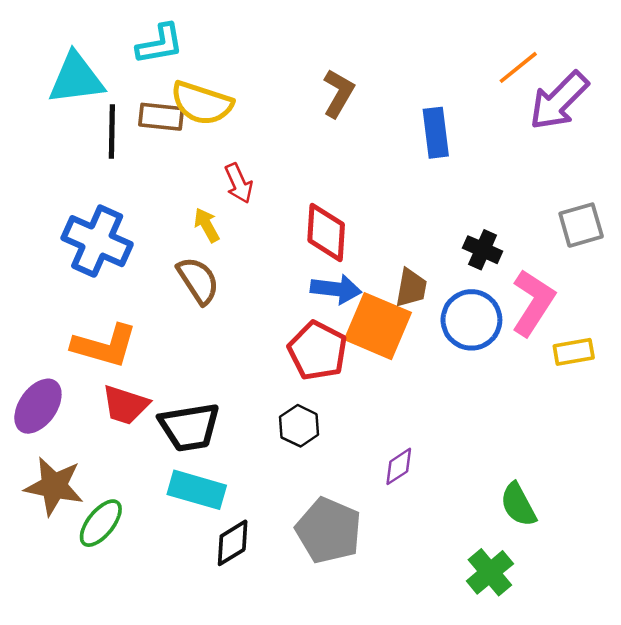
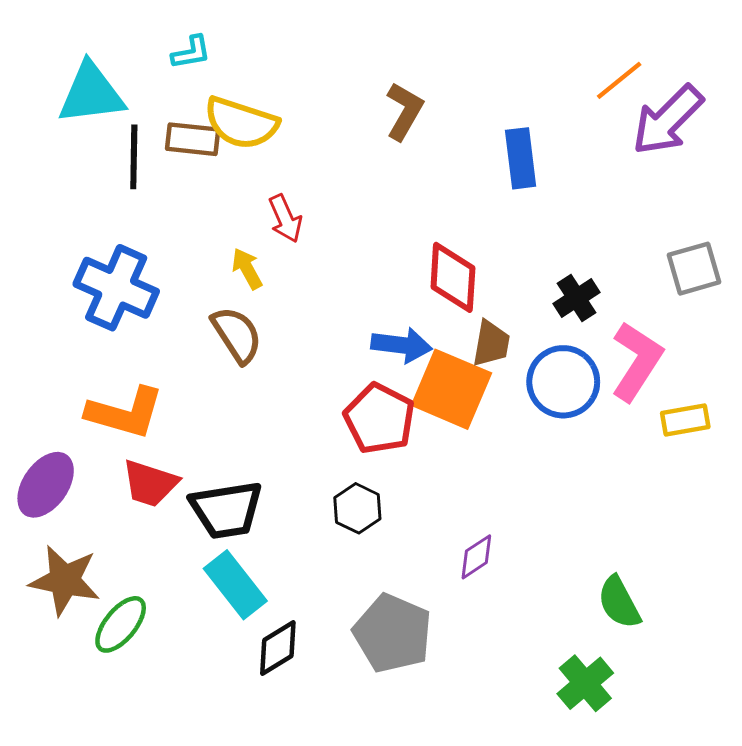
cyan L-shape: (160, 44) -> (191, 52), size x0.7
red diamond: (326, 232) -> (453, 277), moved
black cross: (483, 250) -> (576, 298), turned 33
cyan rectangle: (197, 490) -> (235, 585), turned 36

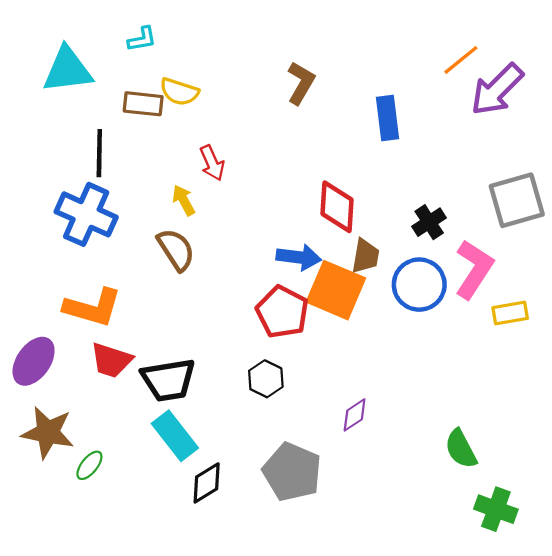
yellow semicircle: (241, 123) -> (179, 92), size x0.7
black line: (134, 157) -> (99, 153), moved
gray square: (694, 269) -> (517, 200), size x1.4
green ellipse: (121, 624) -> (89, 465), size x0.7
green cross: (585, 683) -> (496, 509), moved, turned -30

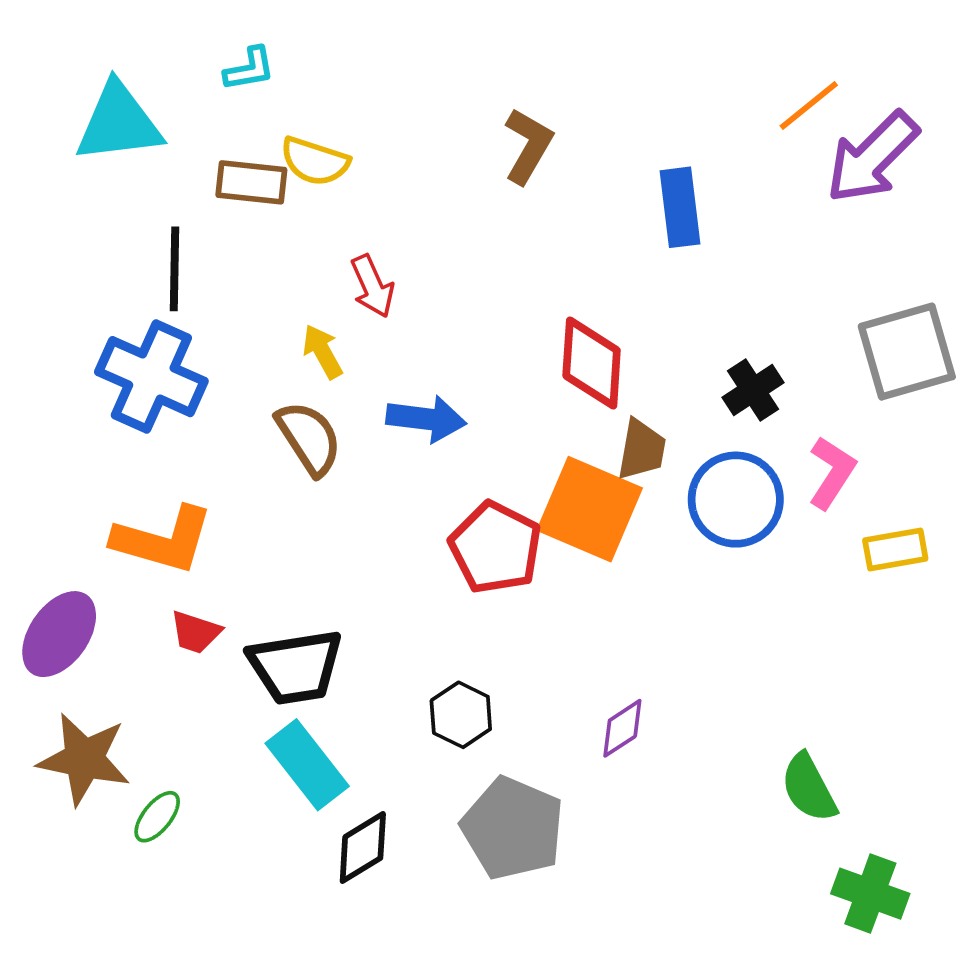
blue arrow: (299, 257) -> (426, 419), moved
pink L-shape: (474, 269) -> (832, 473), size x0.7
red trapezoid: (111, 360) -> (196, 632), size x0.7
black hexagon: (266, 379) -> (461, 715), moved

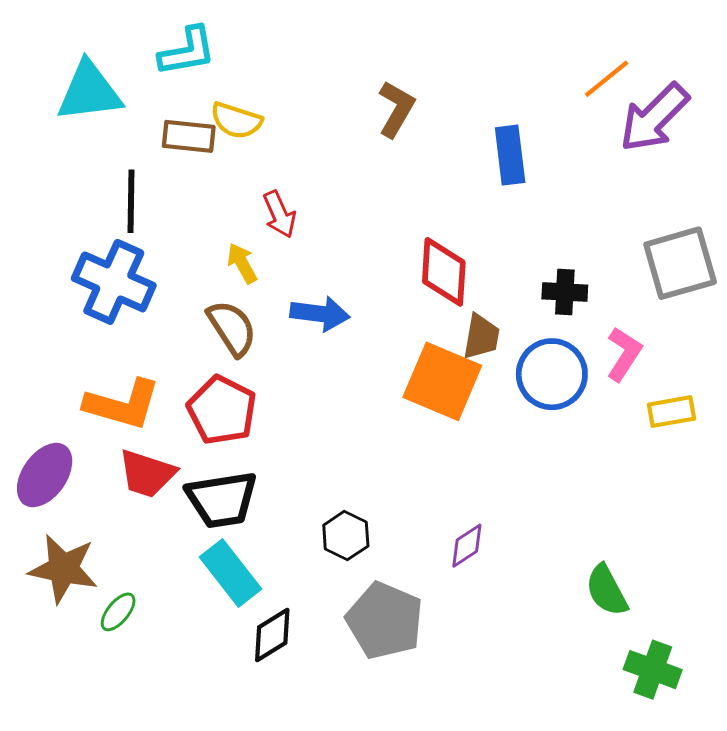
cyan L-shape: (249, 69) -> (187, 51), size x1.5
black cross: (753, 390) -> (565, 292), turned 36
red pentagon: (495, 548) -> (222, 410), moved
red trapezoid: (196, 632) -> (147, 474), size x1.5

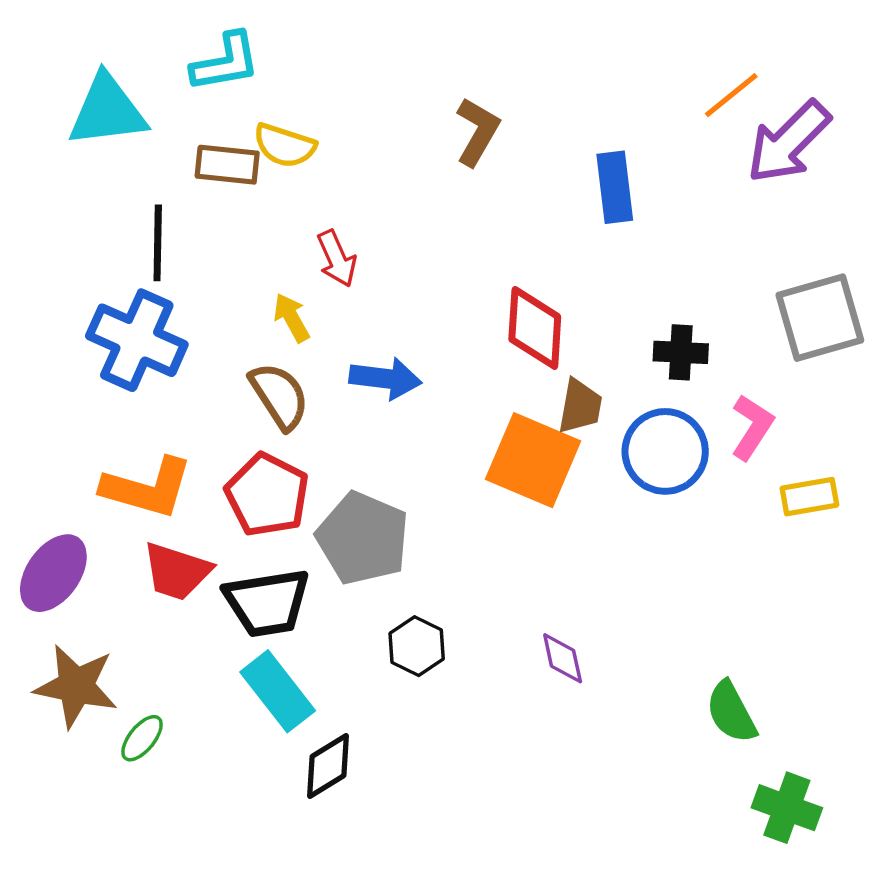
purple diamond: (467, 546) -> (563, 658), turned -69
gray pentagon: (385, 621) -> (363, 538), moved

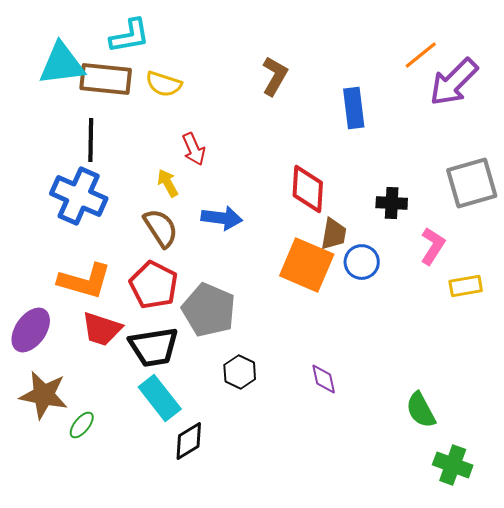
brown rectangle: (227, 165) -> (106, 79), moved, size x1.4
blue circle: (665, 451) -> (362, 262), moved, size x0.7

